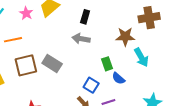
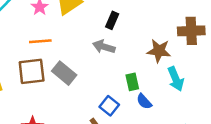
orange line: (13, 40) -> (40, 41), moved

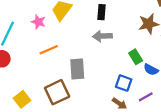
brown square: (32, 71) -> (57, 92), moved
gray rectangle: (64, 73) -> (77, 69), turned 66

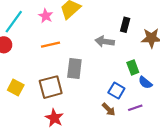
black rectangle: (102, 12) -> (125, 25), moved
yellow square: (22, 99) -> (16, 87), turned -35

